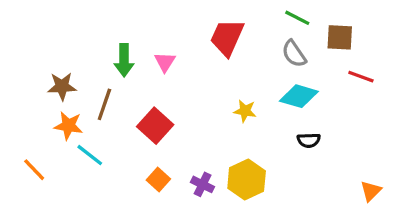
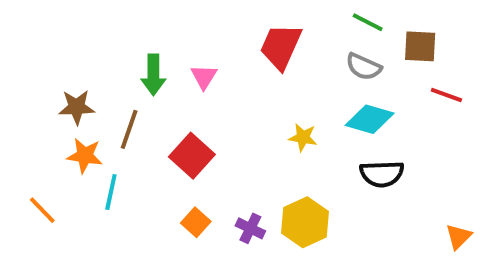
gray semicircle: (294, 54) -> (364, 67), turned -32
black semicircle: (309, 140) -> (382, 174), size x1.5
cyan line: (90, 155) -> (111, 192), turned 64

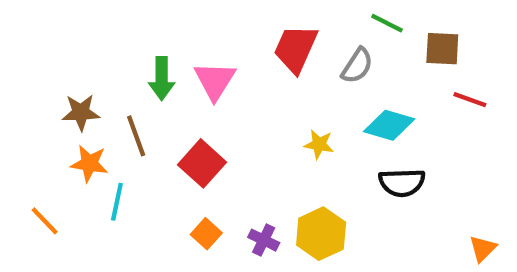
gray semicircle: (364, 67) -> (357, 66), moved, turned -81
pink triangle: (204, 77) -> (215, 81), size x1.5
brown line: (129, 129) -> (136, 136), turned -39

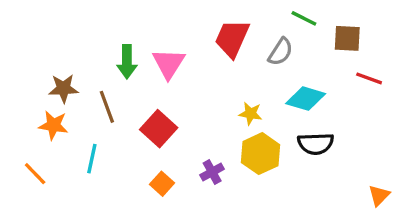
orange star: (89, 163) -> (53, 125), moved
yellow hexagon: (321, 234) -> (260, 154), moved
purple cross: (264, 240) -> (212, 172), moved, turned 35

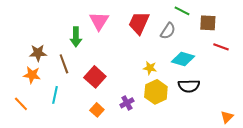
pink triangle: (169, 63) -> (99, 21), moved

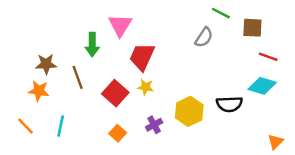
red trapezoid: (139, 23) -> (142, 57), moved
cyan diamond: (183, 59) -> (262, 86), moved
yellow star: (150, 68) -> (146, 87), moved
cyan line: (55, 95) -> (61, 126), moved

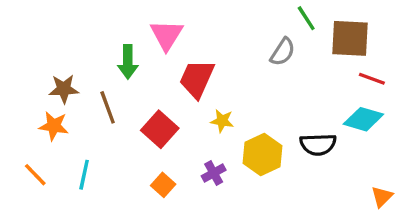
green line: (221, 13) -> (306, 18), turned 30
brown square: (252, 28) -> (350, 38), size x1.4
yellow star: (146, 87) -> (222, 121), moved

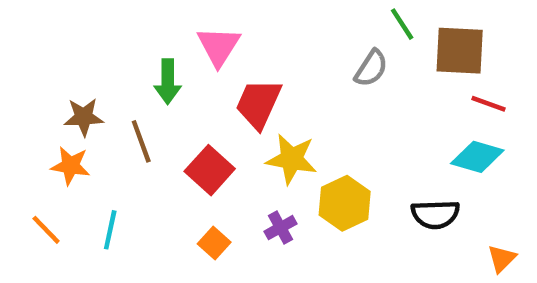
yellow star: (222, 121) -> (292, 159), size x1.6
black semicircle: (318, 144) -> (435, 214), moved

